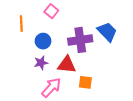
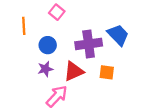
red triangle: (67, 65) -> (74, 71), turned -30
orange square: (85, 82) -> (107, 72), moved

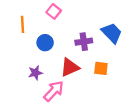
purple cross: (89, 44) -> (84, 42), size x0.7
purple star: (45, 69) -> (35, 73), moved

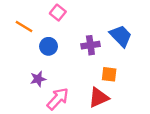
orange line: (22, 24) -> (24, 27), turned -56
red triangle: (70, 67) -> (99, 98), moved

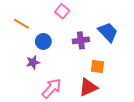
pink square: (58, 13) -> (62, 11), moved
purple star: (38, 79) -> (33, 62), moved

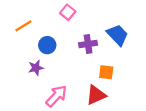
orange line: (21, 24) -> (23, 26), turned -63

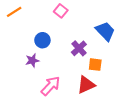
orange line: (23, 26) -> (14, 12), moved
purple cross: (88, 44) -> (79, 48), moved, turned -35

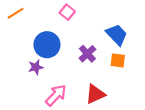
blue circle: (42, 40) -> (47, 45), size x1.5
orange square: (95, 65) -> (118, 60), moved

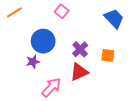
blue trapezoid: (117, 35) -> (114, 18), moved
red triangle: (95, 94) -> (79, 72), moved

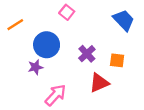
orange line: (14, 12) -> (15, 25), moved
red triangle: (79, 72) -> (99, 83), moved

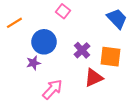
orange square: (117, 60) -> (110, 57), size x1.5

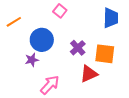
blue trapezoid: (117, 19) -> (111, 18), turned 45

